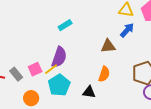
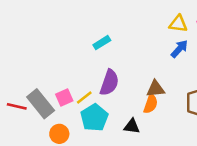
brown triangle: (108, 46) -> (156, 89), moved
purple semicircle: (59, 57) -> (109, 83), moved
gray rectangle: (16, 74) -> (41, 104), size x1.6

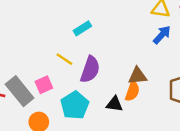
yellow line: (84, 98) -> (64, 59), moved, turned 72
black triangle: (132, 126) -> (114, 104), moved

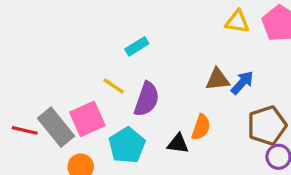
blue arrow: (162, 35) -> (242, 83), moved
brown triangle: (138, 76) -> (218, 79), moved
pink square: (44, 85) -> (87, 119), size x1.5

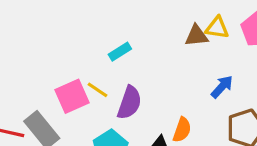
brown triangle: (218, 79) -> (196, 36), moved
pink square: (87, 119) -> (72, 96), moved

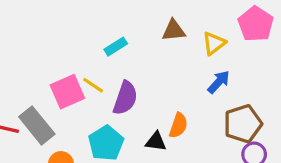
yellow triangle: (217, 28) -> (214, 43), moved, turned -45
brown triangle: (196, 36) -> (174, 30), moved

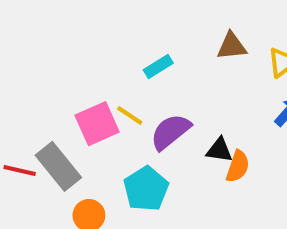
purple semicircle: (125, 98) -> (170, 132), turned -148
black triangle: (156, 142) -> (219, 150), moved

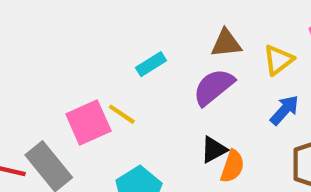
purple semicircle: (170, 132) -> (214, 87), moved
black triangle: (219, 150) -> (214, 150), turned -36

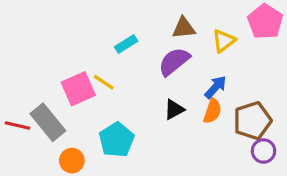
blue arrow: (285, 110) -> (216, 87), moved
orange semicircle: (232, 166) -> (212, 111), moved

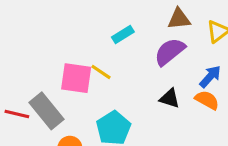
pink square: (78, 89) -> (76, 78), turned 32
black triangle: (174, 109) -> (170, 98), turned 45
orange semicircle: (212, 111) -> (207, 100), turned -80

